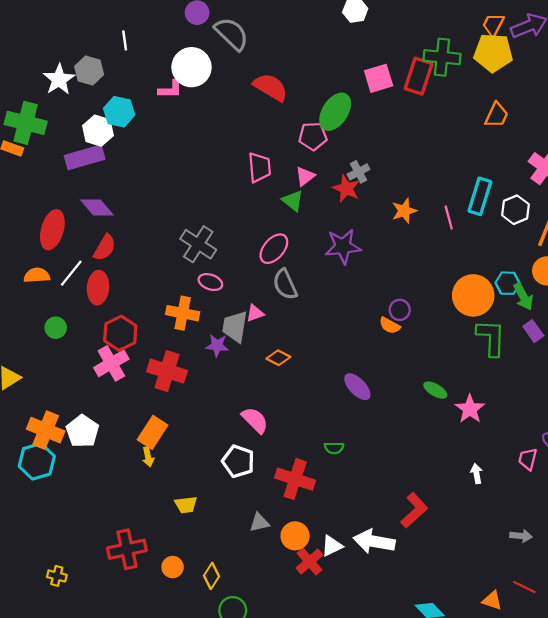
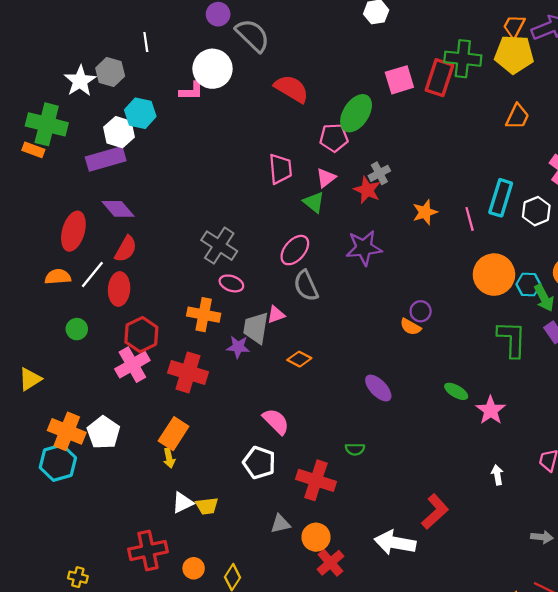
orange circle: (473, 295) -> (494, 275), moved
white triangle: (332, 546) -> (182, 503), moved

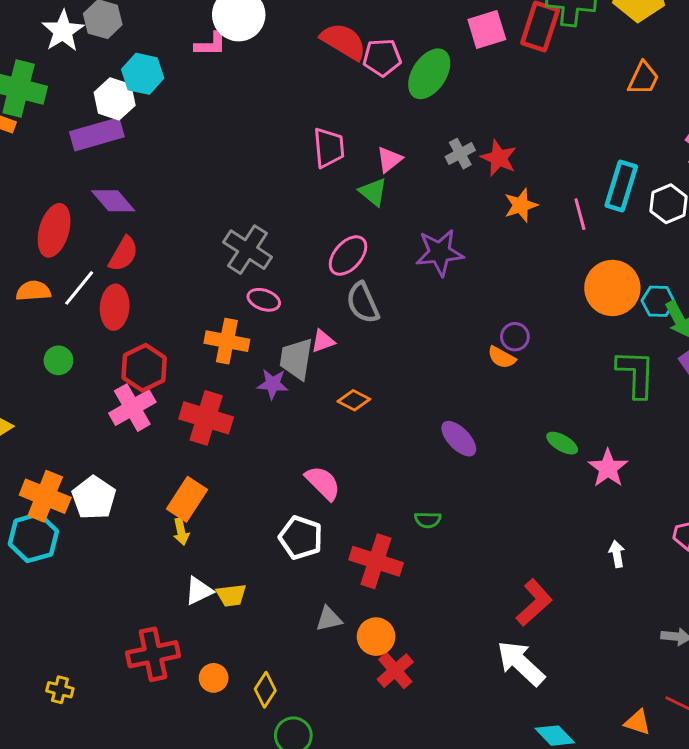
pink pentagon: (334, 138) -> (382, 58), moved
red star: (367, 190) -> (499, 158), moved
white arrow: (395, 543) -> (521, 663), moved, turned 33

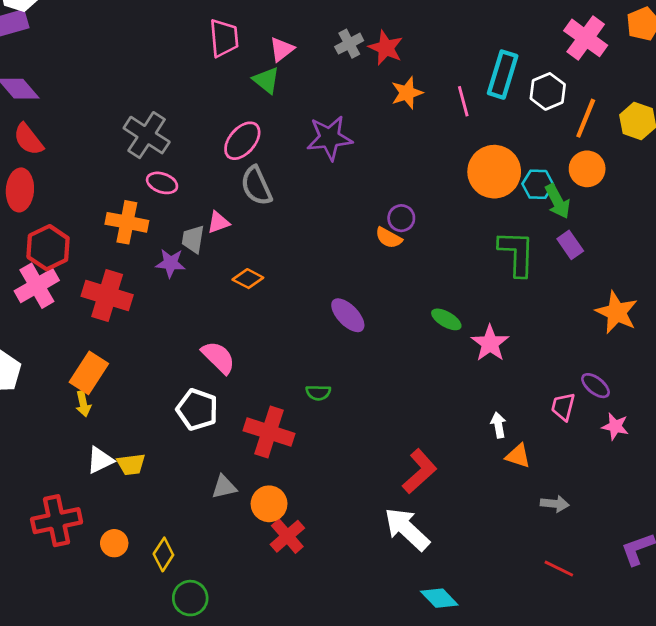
red semicircle: (123, 254) -> (28, 139), turned 112
gray trapezoid: (296, 359) -> (193, 239), size x0.7
orange triangle: (637, 722) -> (518, 456), moved

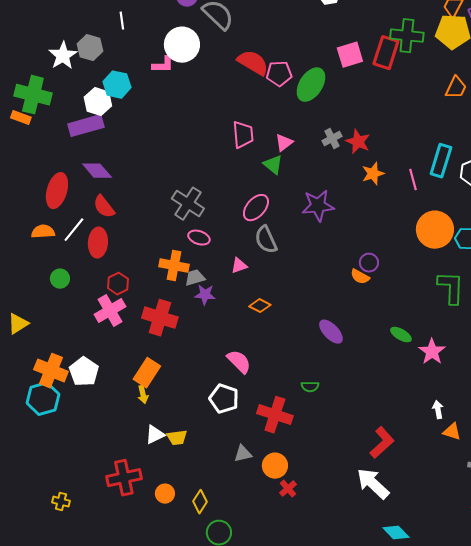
gray trapezoid: (193, 239) -> (195, 278), moved, turned 65
red hexagon: (48, 248) -> (118, 284), size x0.7
red cross: (287, 536) -> (288, 489), size x0.7

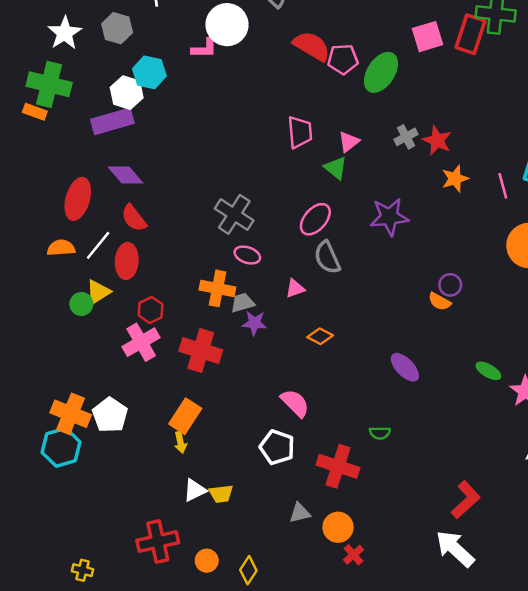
white star: (63, 56) -> (65, 33), moved
yellow triangle: (18, 324) -> (98, 292), moved

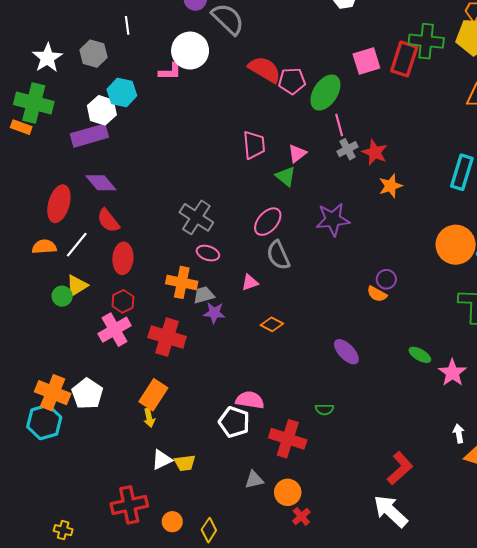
pink line: (503, 186) -> (339, 125), moved
red ellipse: (127, 261) -> (123, 258), moved
pink semicircle: (295, 403) -> (250, 400), moved, turned -36

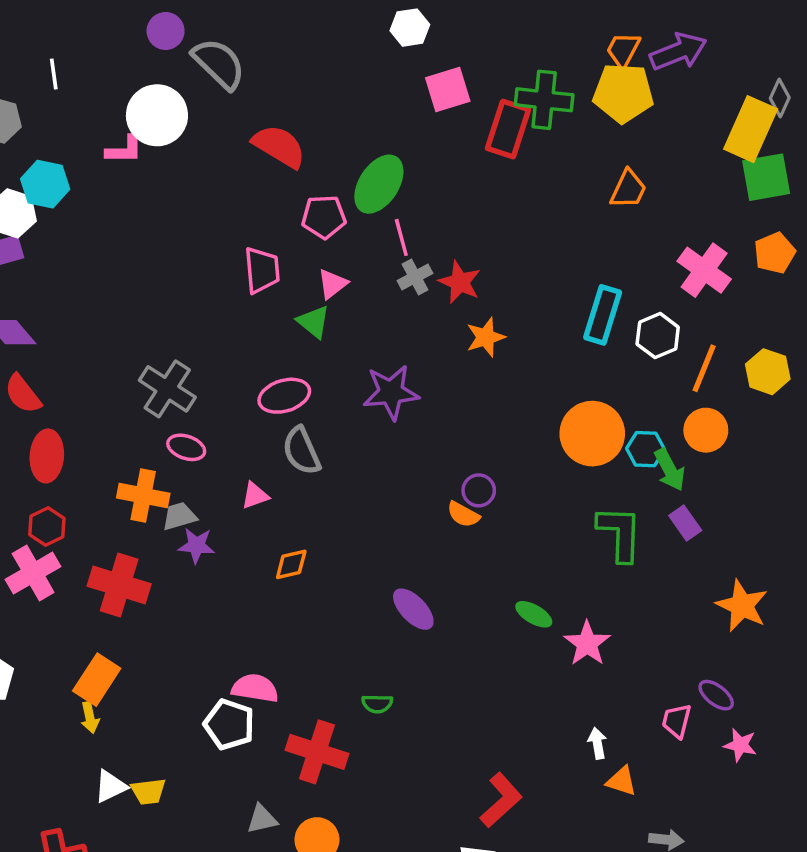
pink square: (366, 61) -> (448, 89), moved
pink pentagon: (292, 81) -> (324, 217), moved
pink ellipse: (268, 222) -> (284, 396), turned 32
orange diamond: (272, 324) -> (291, 564), turned -40

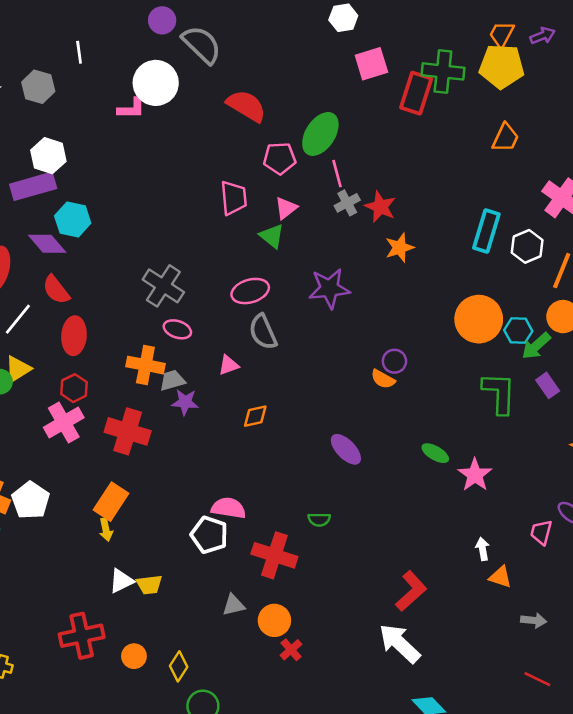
purple arrow: (678, 52) -> (543, 36), size x0.6
cyan hexagon: (45, 184) -> (73, 220), moved
green arrow: (670, 470) -> (536, 346), turned 76

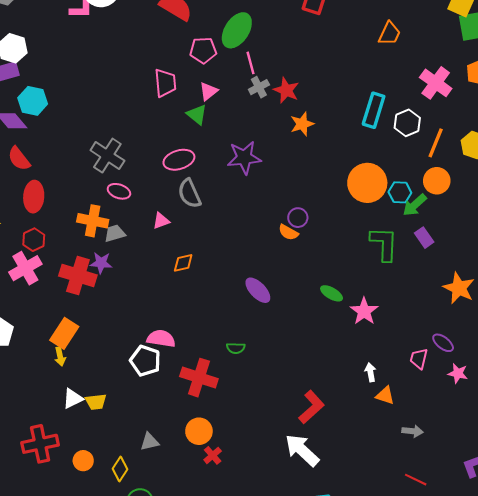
purple star: (185, 402) -> (101, 263), moved
gray triangle: (234, 605) -> (149, 442), moved

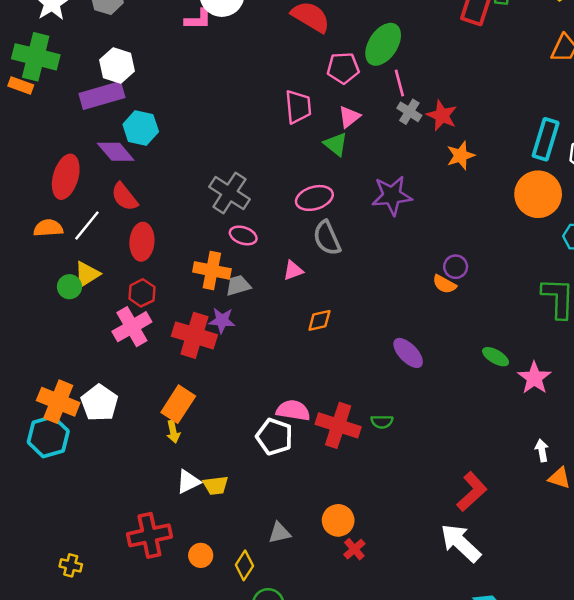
gray cross: (259, 87) -> (409, 112), turned -30
orange circle: (367, 183) -> (538, 194), moved
red cross: (199, 378) -> (338, 425), moved

